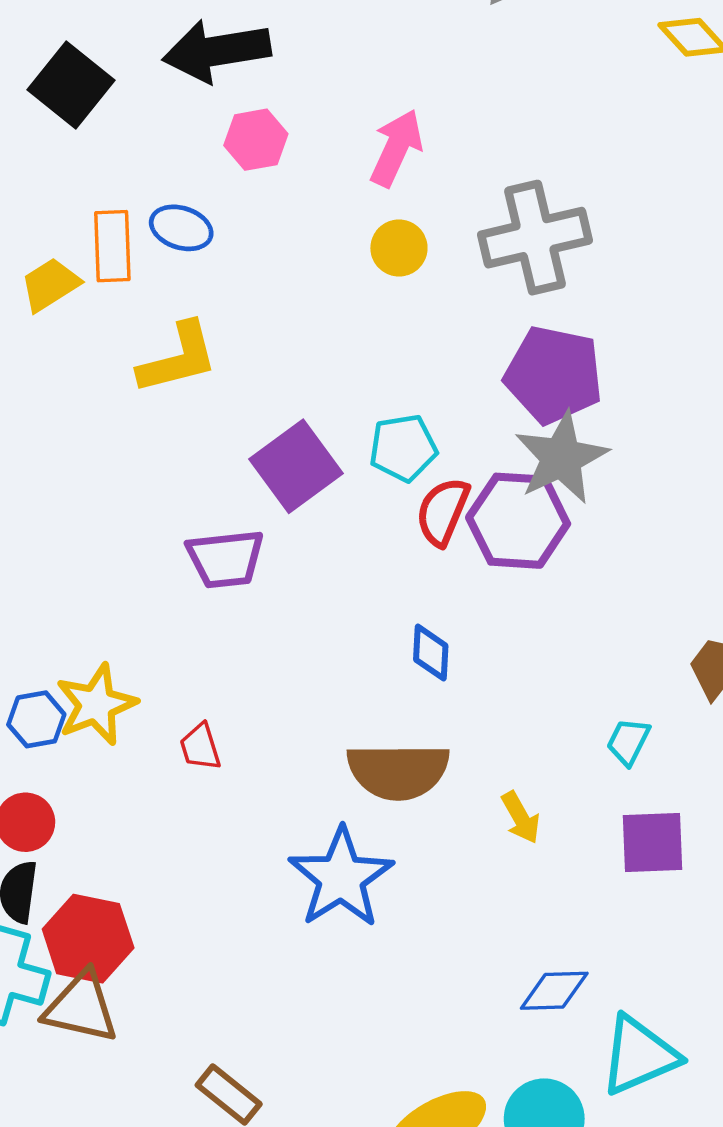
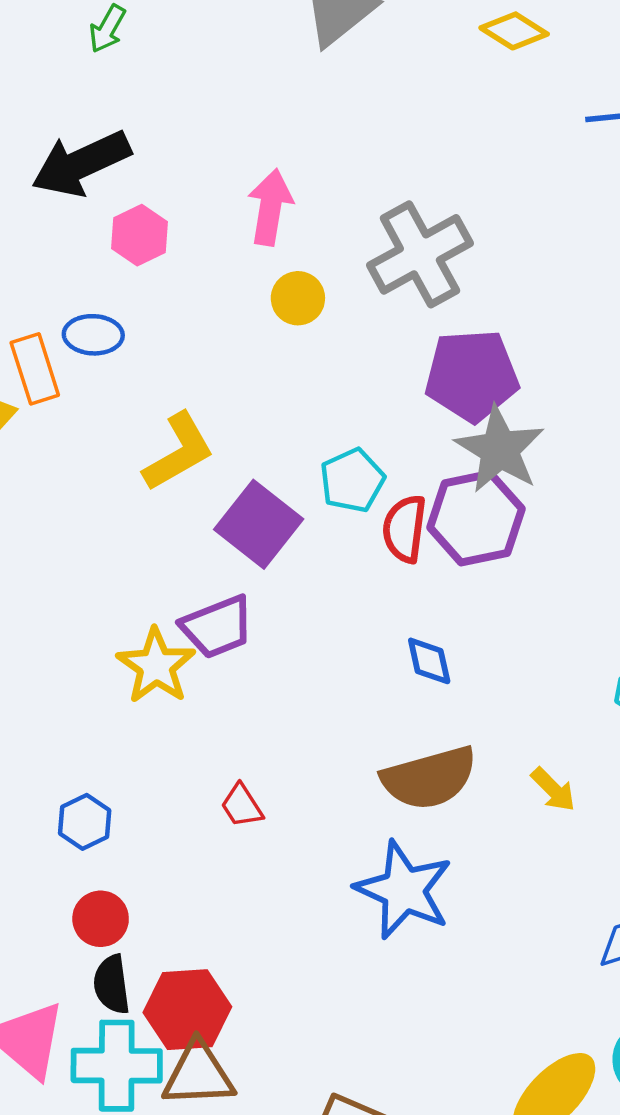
yellow L-shape: (178, 358) -> (179, 452), moved
yellow star: (96, 705) -> (156, 666), moved

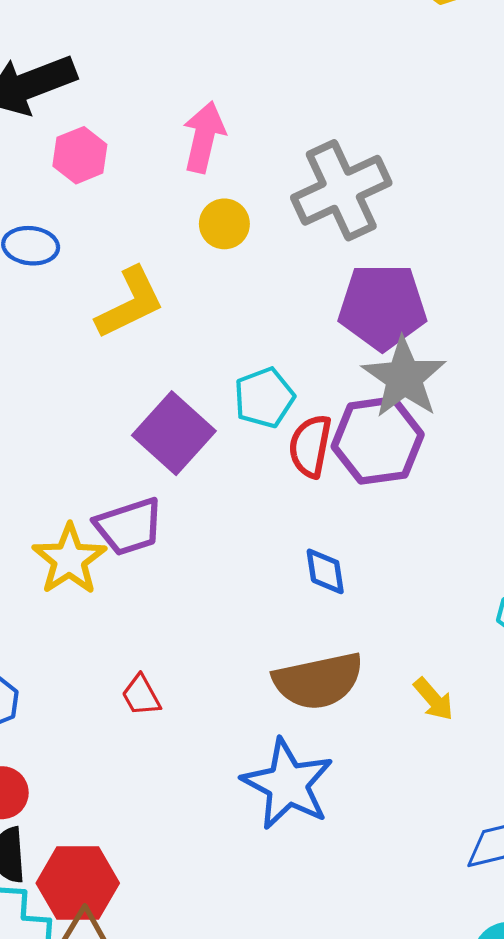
yellow L-shape: (179, 452) -> (130, 303), moved

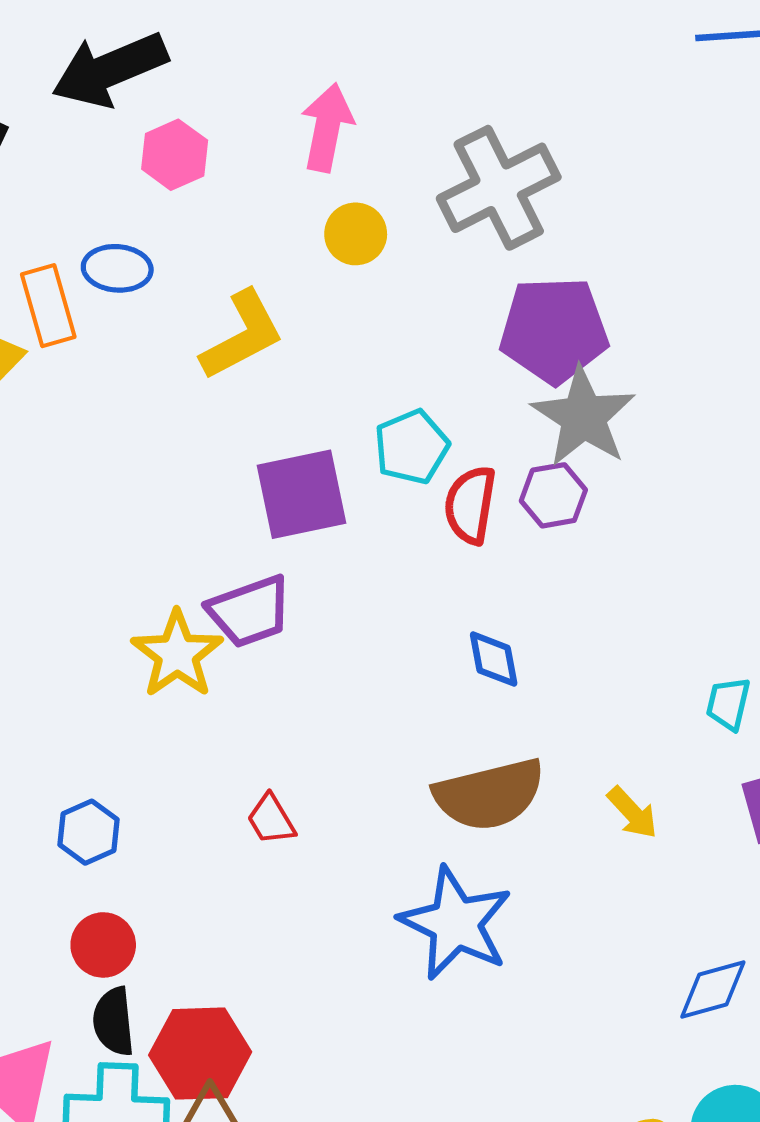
purple square: (174, 433) -> (301, 494), turned 38
purple hexagon: (378, 440) -> (553, 495), size x0.6

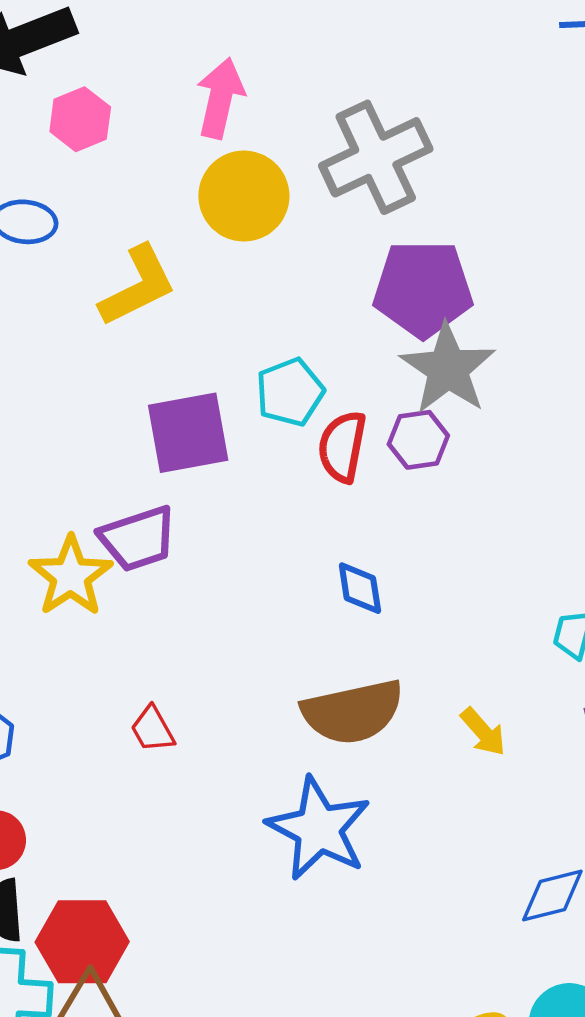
yellow circle: (356, 234) -> (244, 196), size x1.6

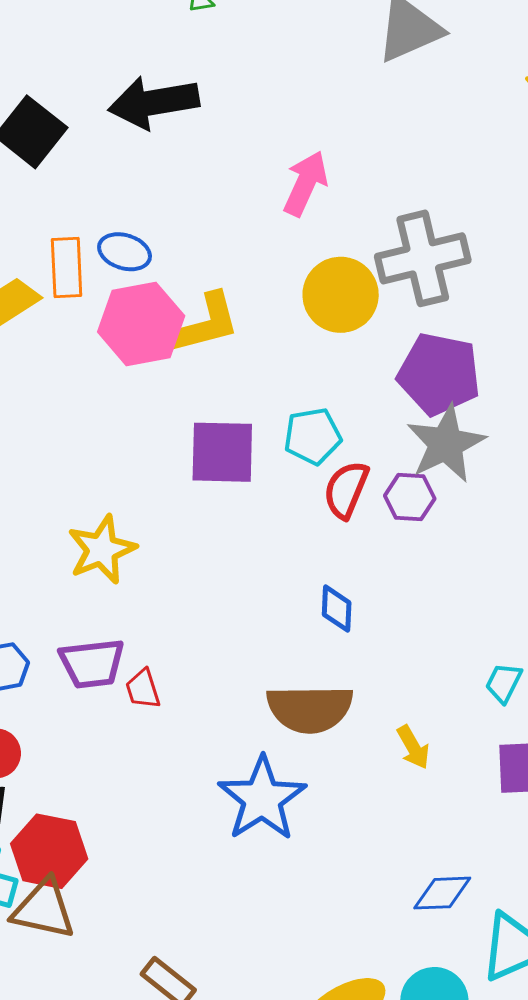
pink hexagon: (80, 119) -> (141, 324), moved, size x1.6
yellow circle: (244, 196) -> (341, 295), moved
purple trapezoid: (138, 539) -> (92, 663), moved

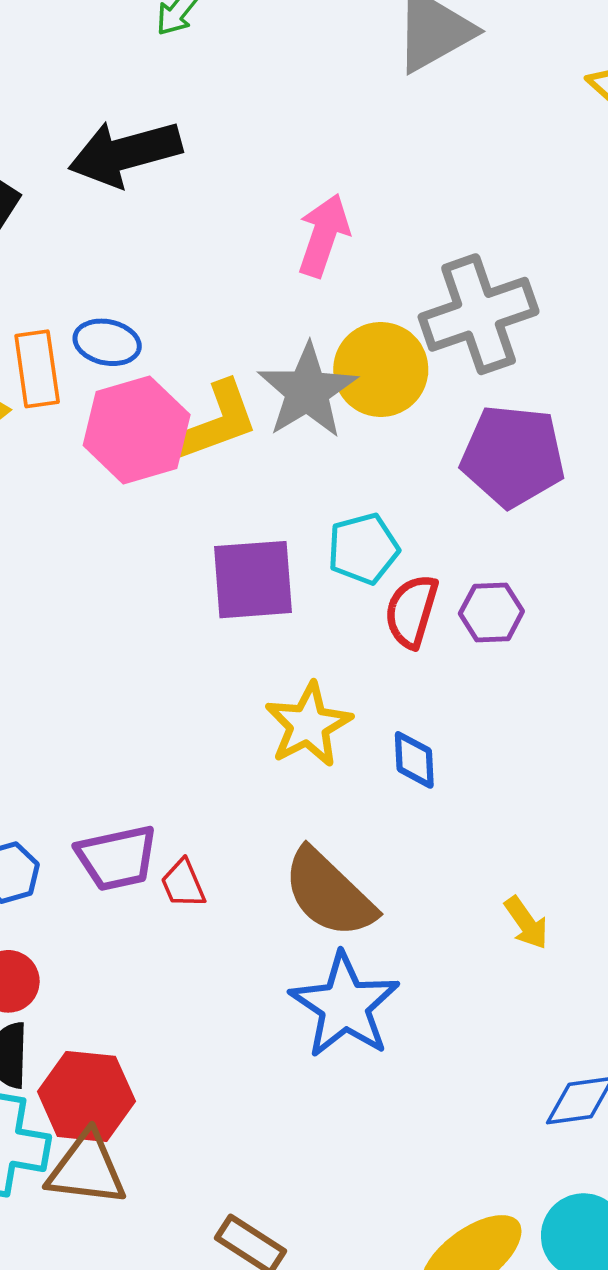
gray star: (446, 444) -> (307, 391), moved
yellow star: (102, 550) -> (308, 725), moved
brown semicircle: (310, 709) -> (329, 893), moved, turned 50

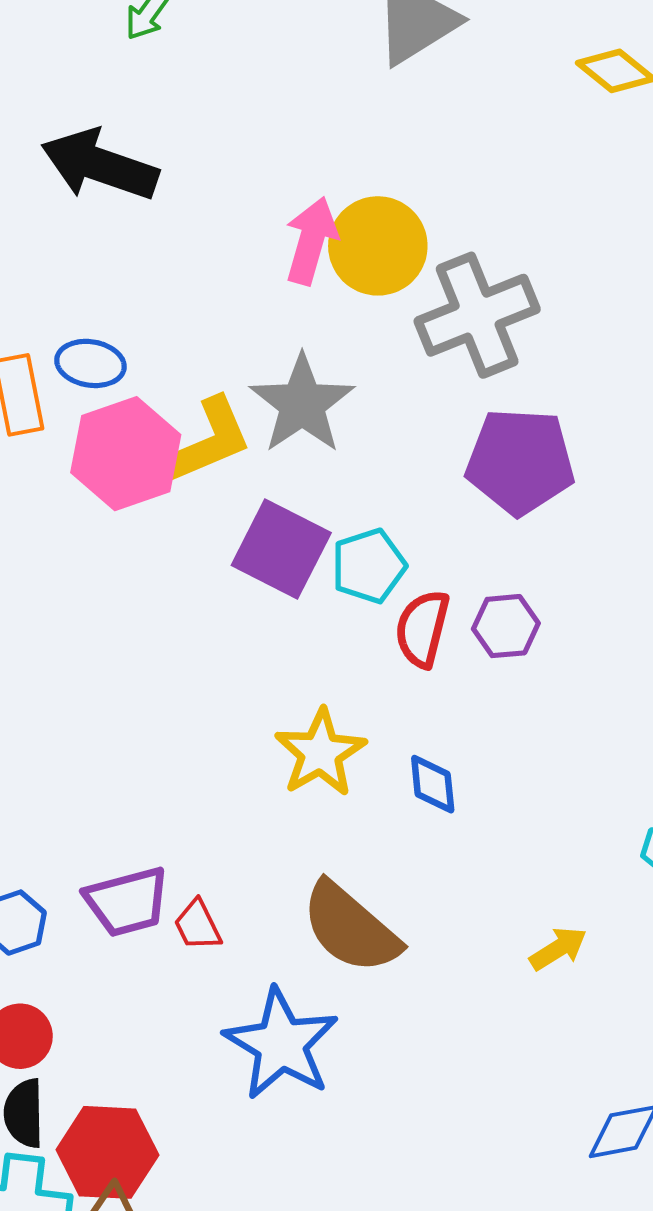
black arrow: (125, 153) -> (100, 165), turned 37
yellow circle: (381, 369) -> (378, 246), moved
purple square: (253, 580) -> (281, 549), moved, turned 34
yellow arrow: (526, 923) -> (558, 949), turned -84
blue star: (345, 1005) -> (281, 1044), moved

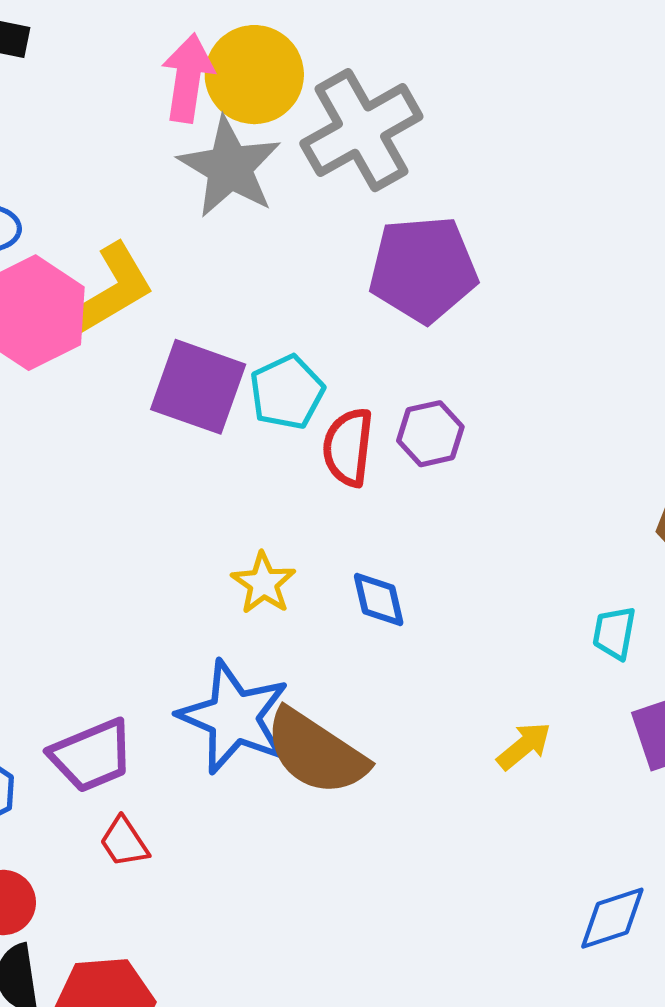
gray star: (302, 404) -> (230, 167), moved
yellow star: (320, 753) -> (263, 583), size x0.7
red trapezoid: (198, 925) -> (124, 842), moved
blue star: (281, 1044) -> (234, 717), moved

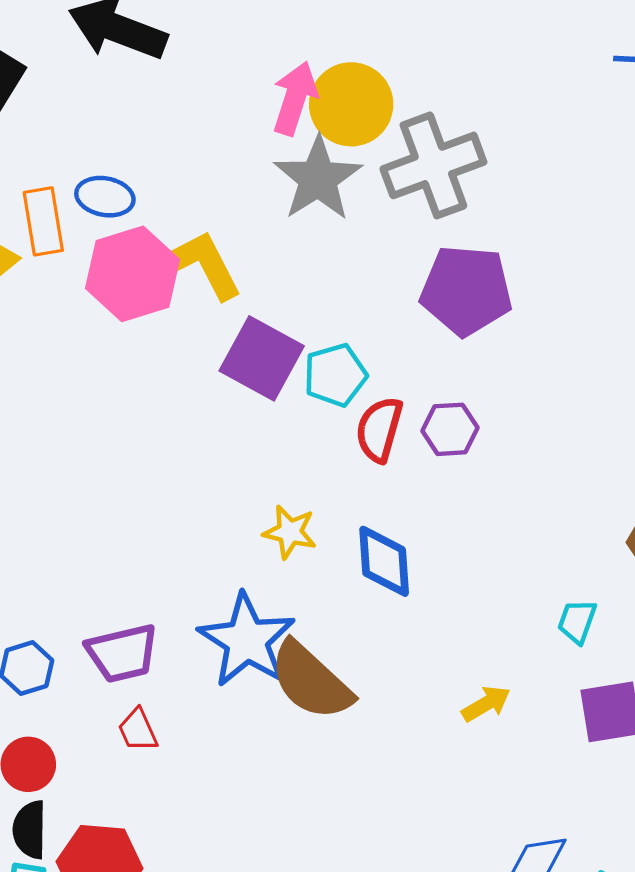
yellow L-shape: (113, 289) -> (204, 265), turned -96
yellow star: (263, 583) -> (290, 532), turned -30
blue diamond: (379, 600) -> (384, 561), size x1.4

